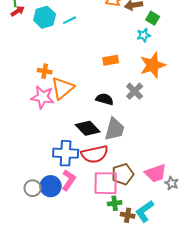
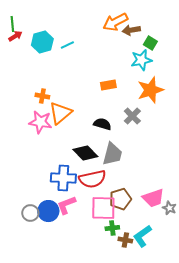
cyan star: (144, 35) -> (141, 60), size x1.5
pink L-shape: (69, 180) -> (66, 205), turned -145

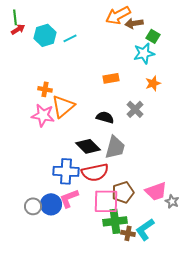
orange star: (150, 90) -> (153, 83), size x0.6
green cross: (112, 228) -> (115, 221), size x1.6

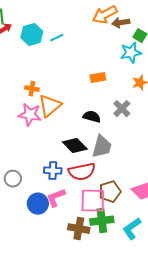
blue cross: (66, 171) -> (53, 171), size x0.7
gray circle: (33, 206) -> (13, 179), moved
brown cross: (128, 233) -> (79, 229), moved, size x1.5

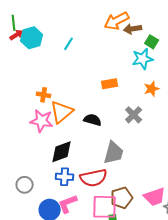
cyan hexagon: (32, 35) -> (32, 38), moved
cyan line: (57, 38) -> (69, 44), turned -32
black semicircle: (92, 117) -> (93, 120), moved
black diamond: (75, 146) -> (62, 152), moved, turned -65

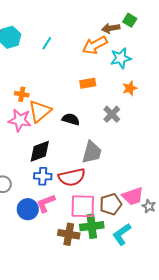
orange arrow: (117, 21) -> (95, 45), moved
green square: (152, 42) -> (130, 20), moved
brown pentagon: (122, 198) -> (111, 204), moved

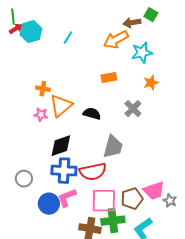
pink star: (20, 120) -> (41, 115), size x0.6
blue cross: (43, 176) -> (64, 171), size x1.4

